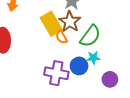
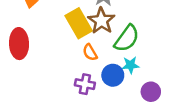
orange semicircle: (62, 37) -> (90, 52), moved
purple cross: (56, 73) -> (85, 84), size x0.7

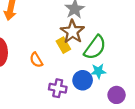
yellow rectangle: (79, 23) -> (63, 45), moved, size x0.6
orange semicircle: (90, 52) -> (36, 60), moved

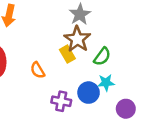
green semicircle: (95, 47) -> (102, 57), size x0.7

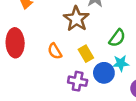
brown star: (77, 39) -> (76, 19), moved
yellow rectangle: (67, 54) -> (86, 54), moved

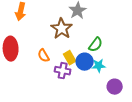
blue circle: (104, 73) -> (85, 62), moved
purple cross: (78, 81) -> (63, 71), moved

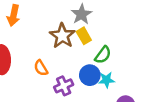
yellow rectangle: (70, 58) -> (84, 36), moved
purple cross: (63, 71) -> (64, 86), turned -35

